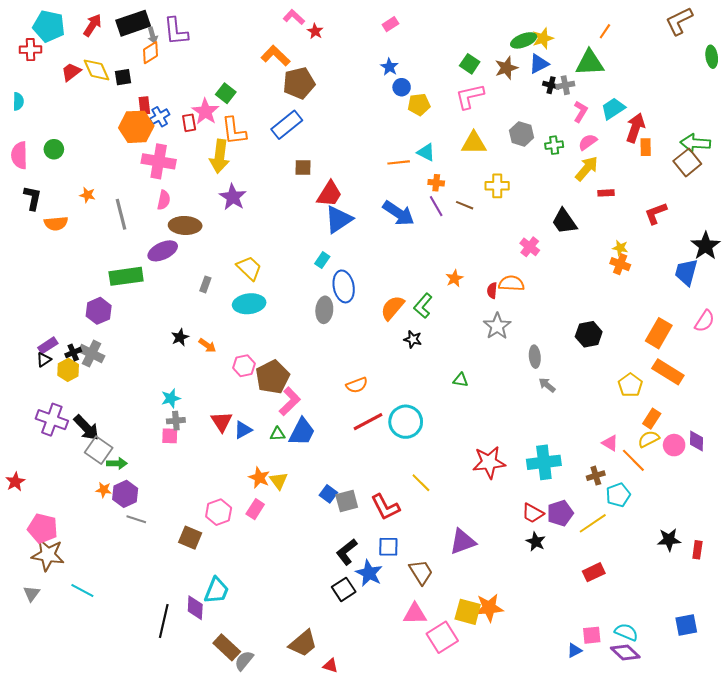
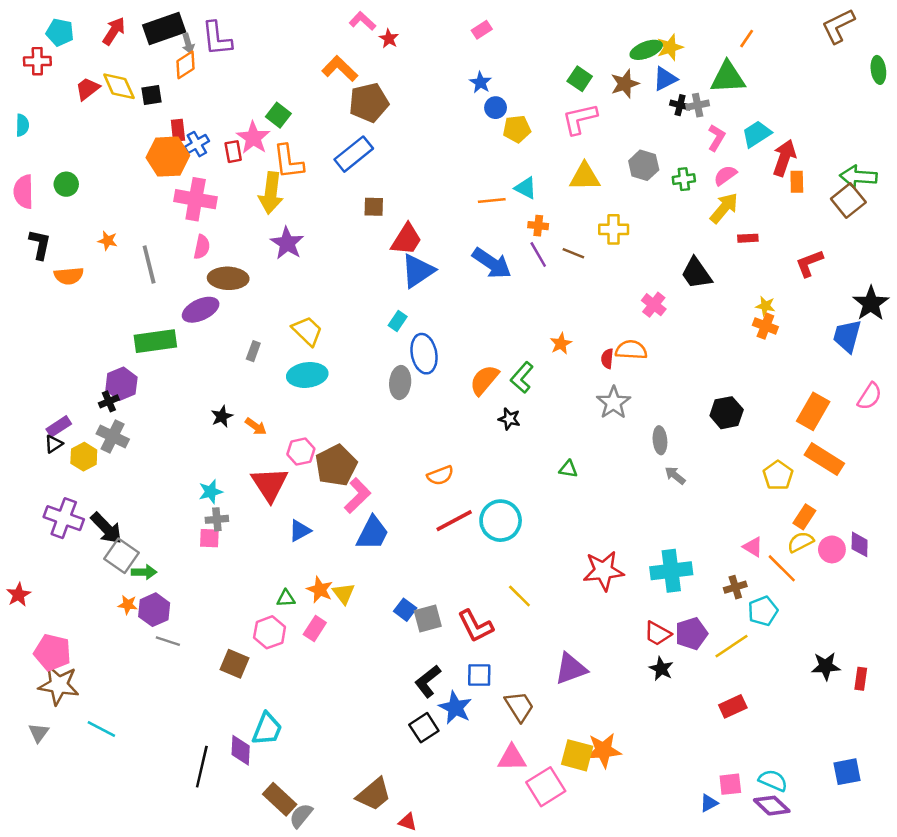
cyan pentagon: (49, 26) -> (60, 32), size x0.7
black cross: (73, 353) -> (109, 401), moved
red triangle: (222, 422) -> (270, 484), moved, size x1.4
green triangle: (278, 434) -> (286, 598), moved

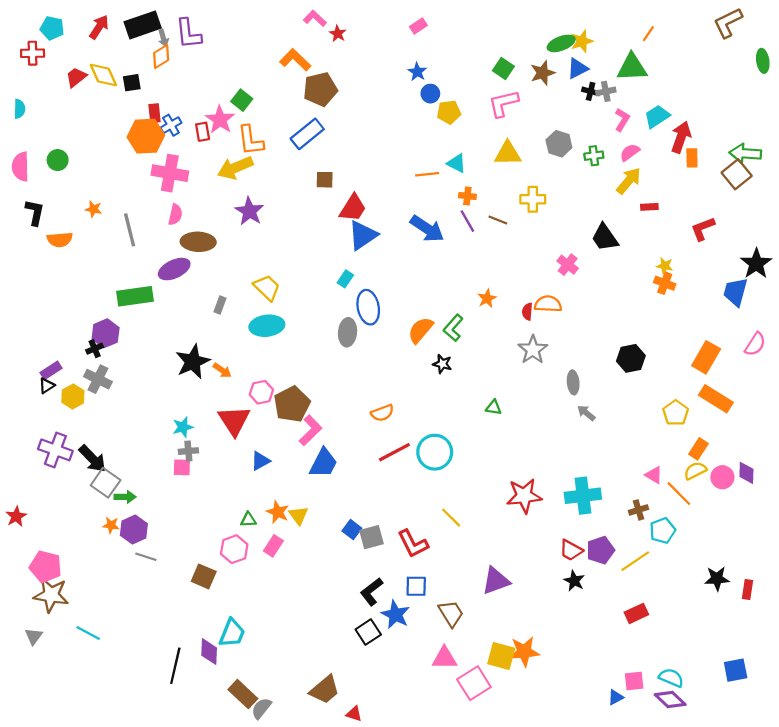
yellow arrow: (271, 193) -> (235, 168), turned 60
black star: (222, 416) -> (193, 362), size x1.8

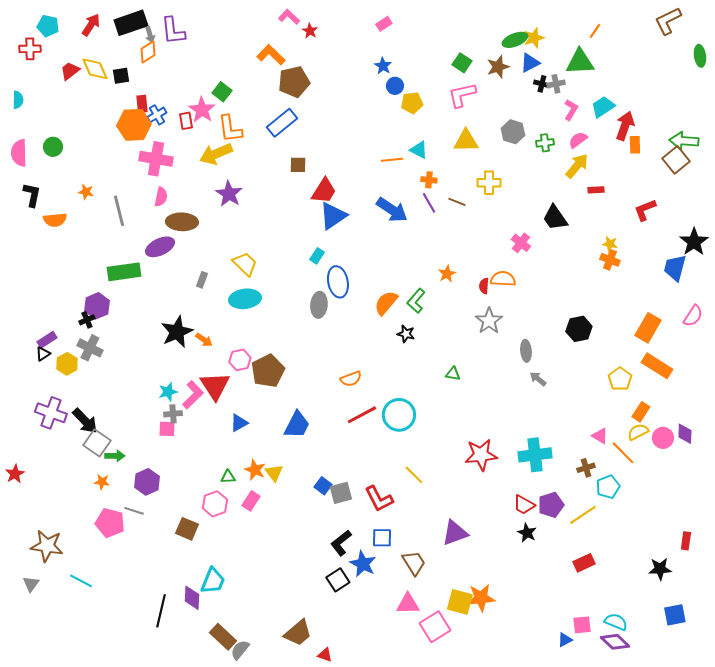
pink L-shape: (310, 430) -> (193, 395), moved
purple hexagon: (134, 530) -> (147, 482), moved
pink pentagon: (46, 567) -> (110, 523), moved
black star: (717, 579) -> (660, 569), moved

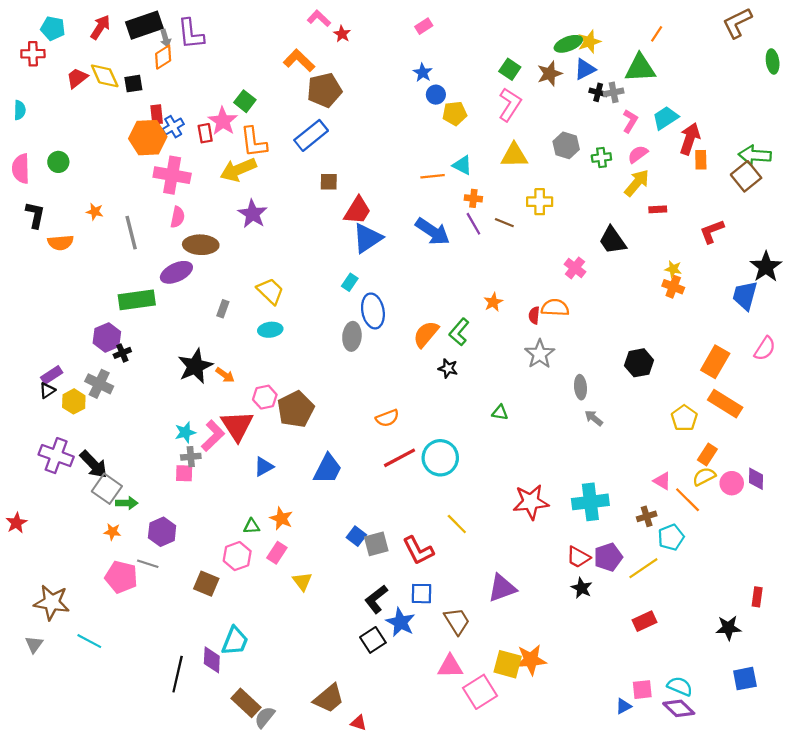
pink L-shape: (462, 95) -> (510, 105), turned 136
cyan ellipse: (245, 299) -> (270, 330), size x0.7
black cross: (87, 320) -> (122, 353), moved
yellow triangle: (274, 473) -> (302, 581), moved

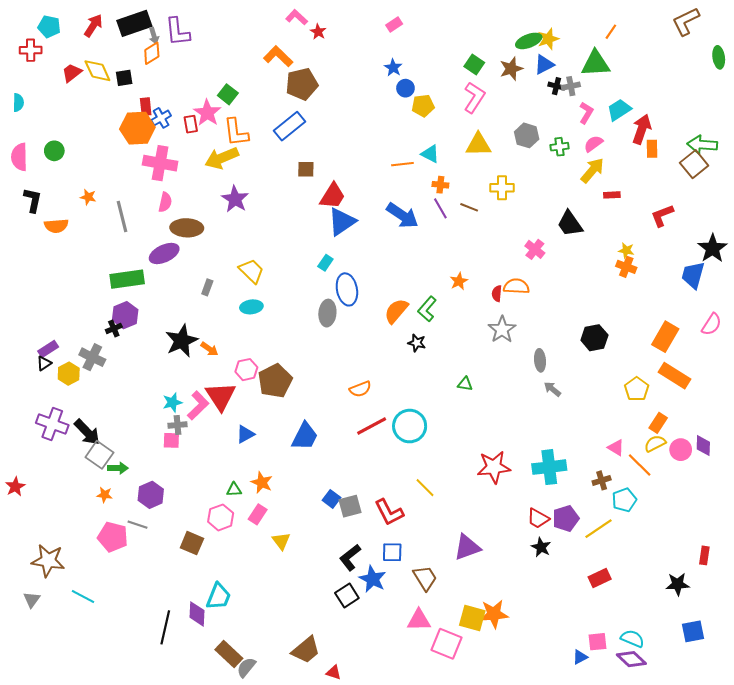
purple hexagon: (107, 337) -> (125, 315), moved
pink square: (480, 692) -> (447, 644), turned -36

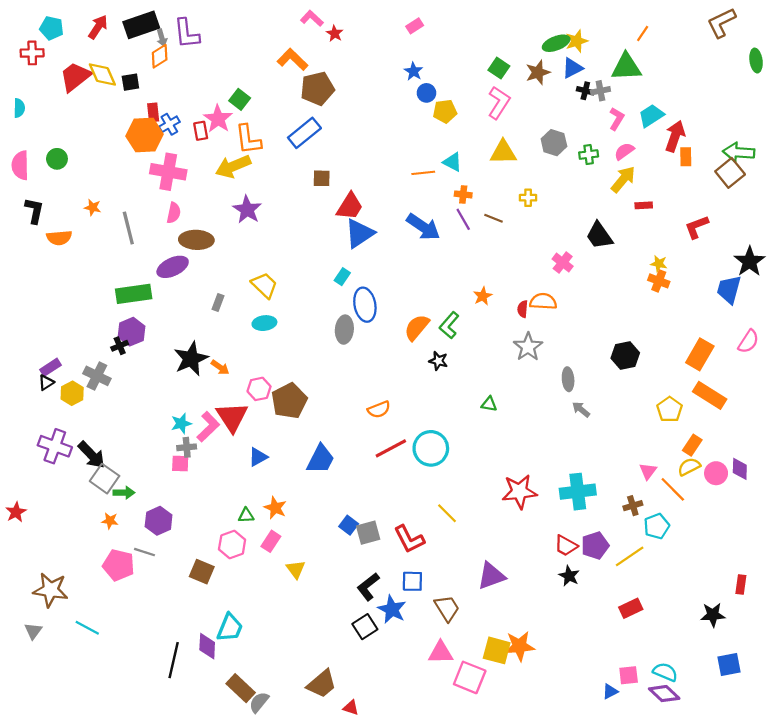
red trapezoid: (72, 73) -> (75, 77), size x1.5
yellow cross: (502, 188) -> (528, 198), size x0.7
pink triangle: (616, 448) -> (648, 471), turned 36

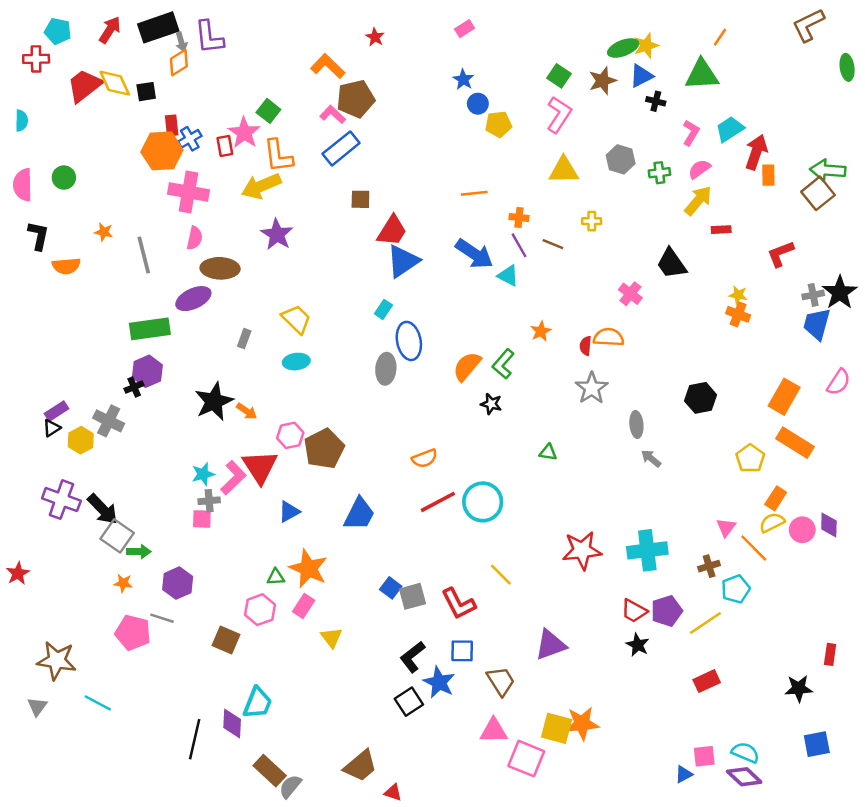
pink L-shape: (312, 18) -> (333, 115), moved
gray cross: (600, 91) -> (813, 295), moved
cyan triangle: (452, 162) -> (508, 276), moved
orange star: (275, 508) -> (308, 569), size x1.5

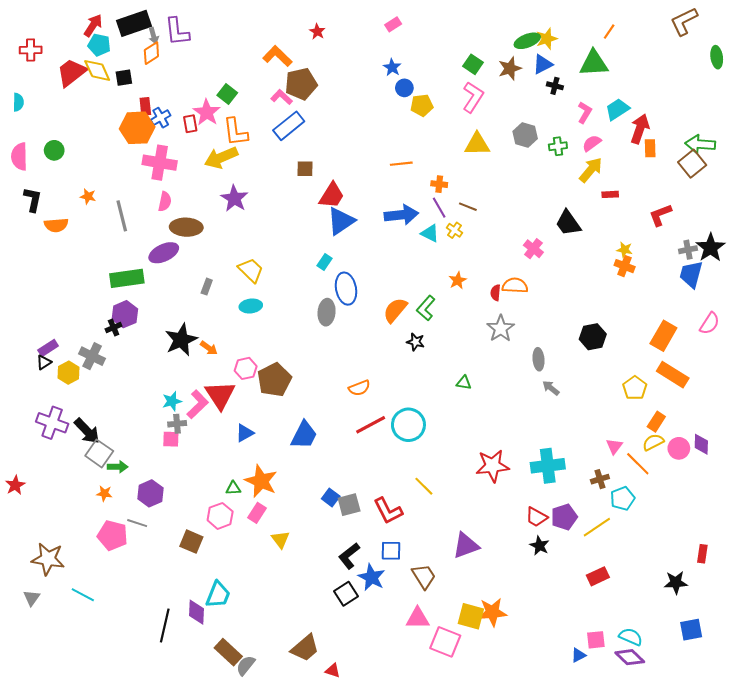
cyan pentagon: (58, 31) -> (99, 45), moved
yellow cross: (592, 221) -> (455, 230), moved, turned 35
blue arrow: (474, 254) -> (401, 215), turned -40

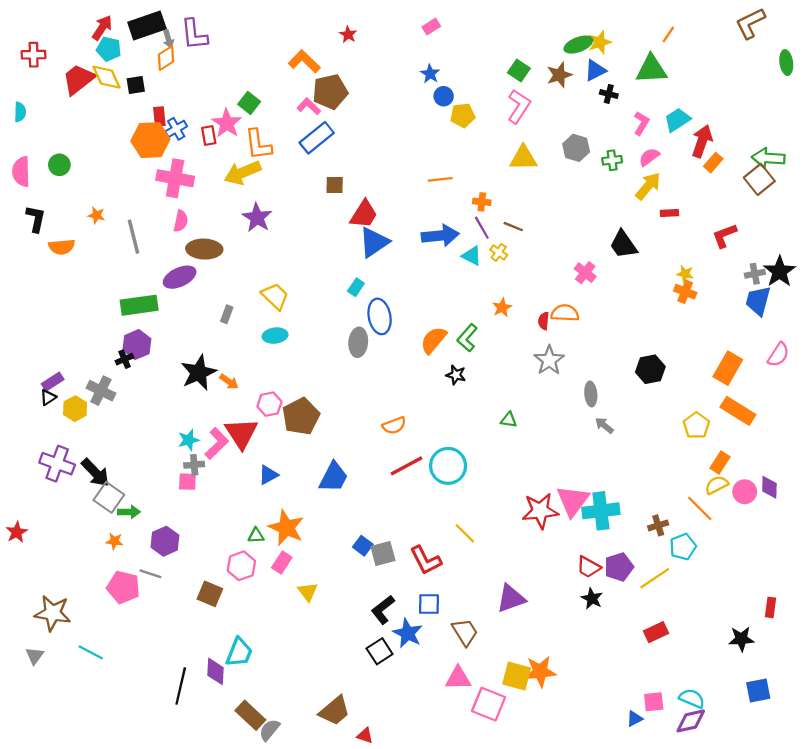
orange rectangle: (650, 148) -> (713, 163), turned 42
pink triangle: (614, 446) -> (573, 501), moved, size x1.8
purple diamond: (630, 657) -> (691, 721), turned -56

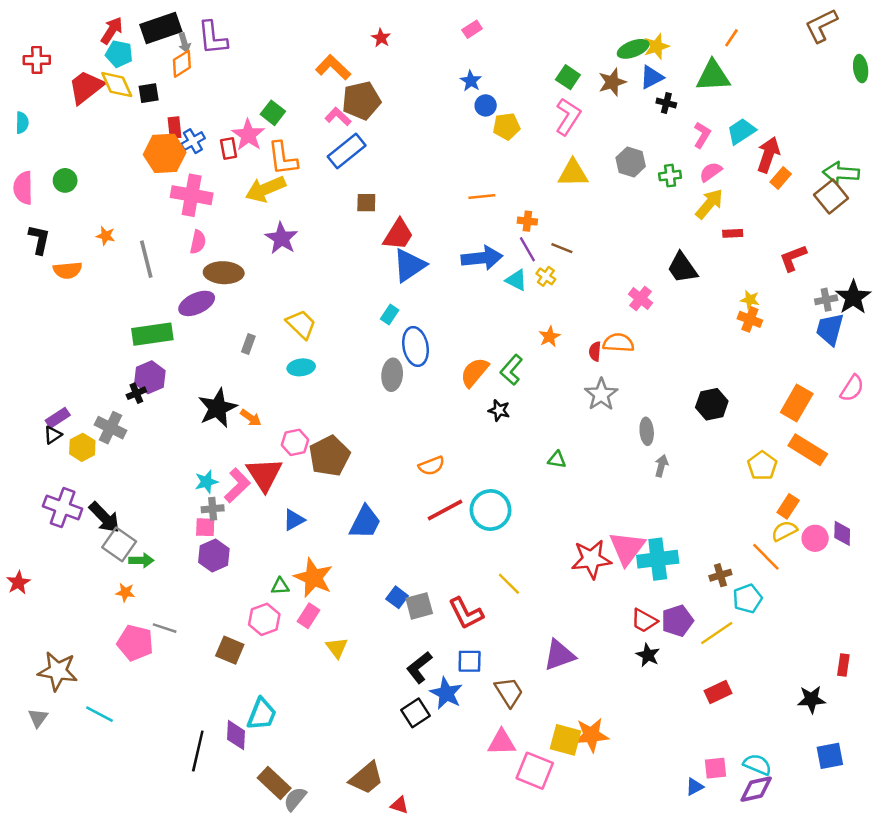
gray arrow: (604, 425) -> (661, 466), turned 66
purple hexagon: (165, 541) -> (214, 555), moved

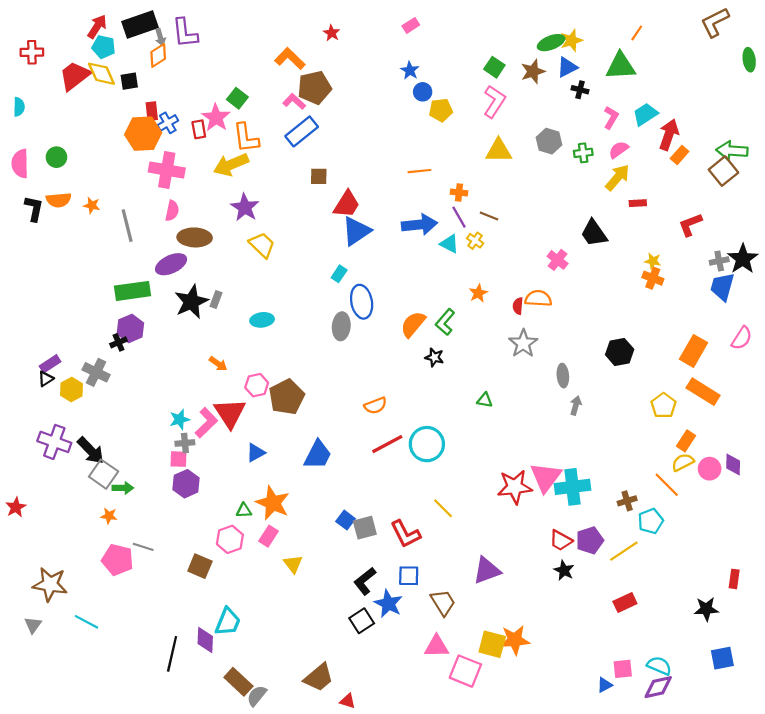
orange semicircle: (68, 270) -> (59, 200), moved
yellow trapezoid: (301, 324) -> (262, 245), moved
black star: (218, 408) -> (191, 302), moved

